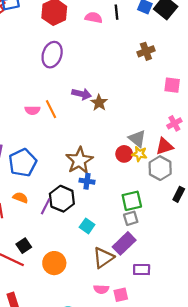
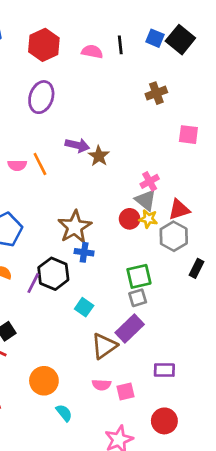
pink cross: (174, 123) -> (150, 181), moved
orange circle: (54, 263) -> (44, 381), moved
purple rectangle: (142, 270) -> (164, 370), moved

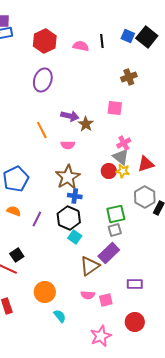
pink square: (188, 135) -> (115, 108), moved
pink semicircle: (17, 165) -> (68, 145), moved
gray hexagon: (174, 236) -> (145, 197), moved
black hexagon: (53, 274) -> (69, 218), moved

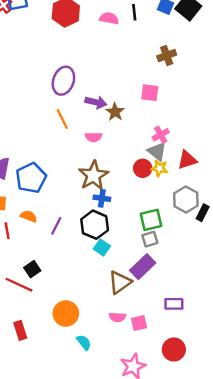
purple ellipse: (43, 80) -> (63, 81), moved

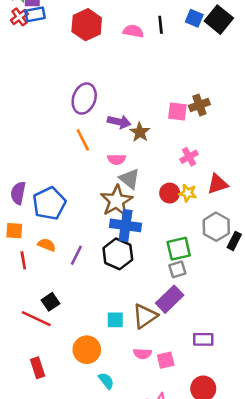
brown cross: (167, 55) -> (199, 105), moved
gray triangle: (157, 151) -> (129, 179), moved
blue cross: (102, 198) -> (126, 225), size x1.6
cyan square: (102, 247) -> (115, 320), moved, turned -35

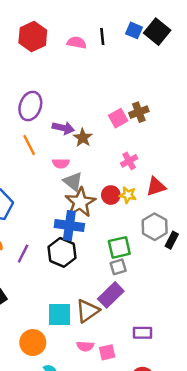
pink square: (177, 111) -> (118, 118), turned -36
brown star: (117, 201) -> (80, 202), moved
cyan square: (115, 320) -> (60, 314), size x1.5

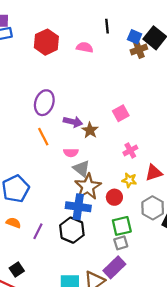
black line: (102, 37) -> (107, 26), moved
brown cross: (139, 112) -> (139, 50), moved
red circle: (111, 195) -> (114, 197), moved

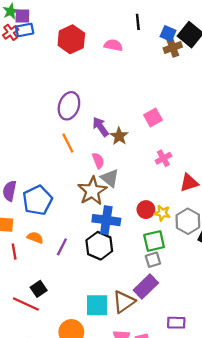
purple arrow: (73, 122) -> (100, 127), turned -138
pink semicircle: (71, 153) -> (98, 161), turned -112
yellow star: (129, 180) -> (162, 213), moved
brown star: (88, 187) -> (92, 191), moved

